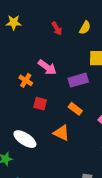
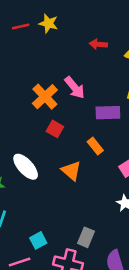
red arrow: (57, 29) -> (98, 44), turned 112
orange cross: (26, 80) -> (45, 97), size x1.5

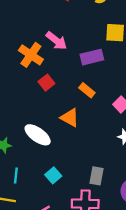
red square: (55, 129) -> (46, 83), turned 35
white ellipse: (26, 167) -> (38, 135), moved
cyan square: (38, 240) -> (53, 175), moved

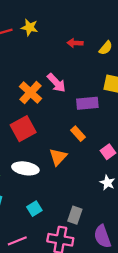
red square: (46, 83) -> (23, 129), moved, size x1.6
orange triangle: (70, 118) -> (58, 157), turned 36
white ellipse: (38, 135) -> (25, 168), turned -35

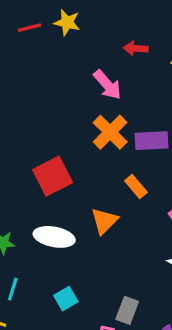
pink arrow: (56, 83) -> (107, 85), moved
orange cross: (31, 93) -> (110, 132), moved

